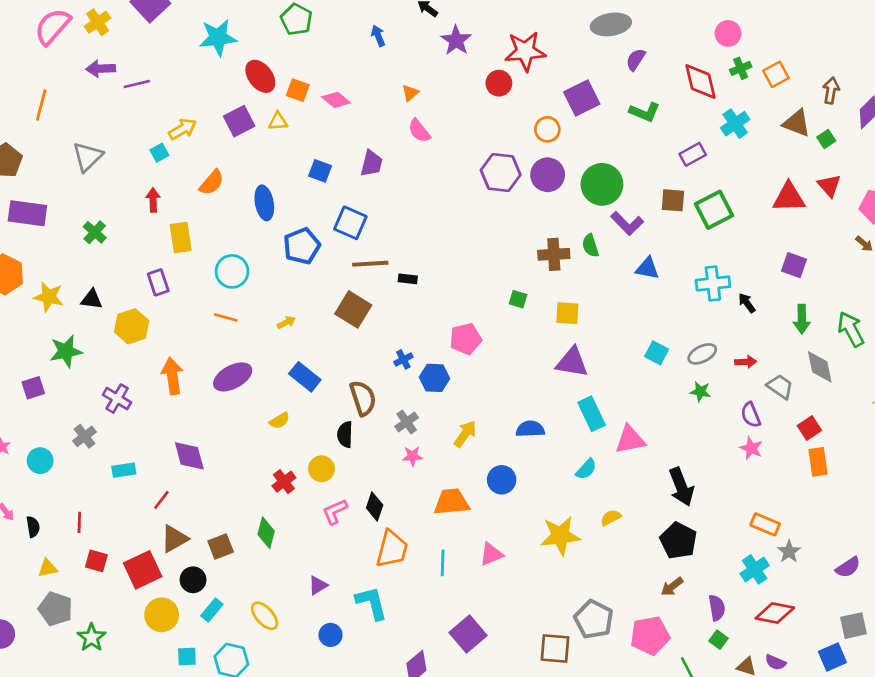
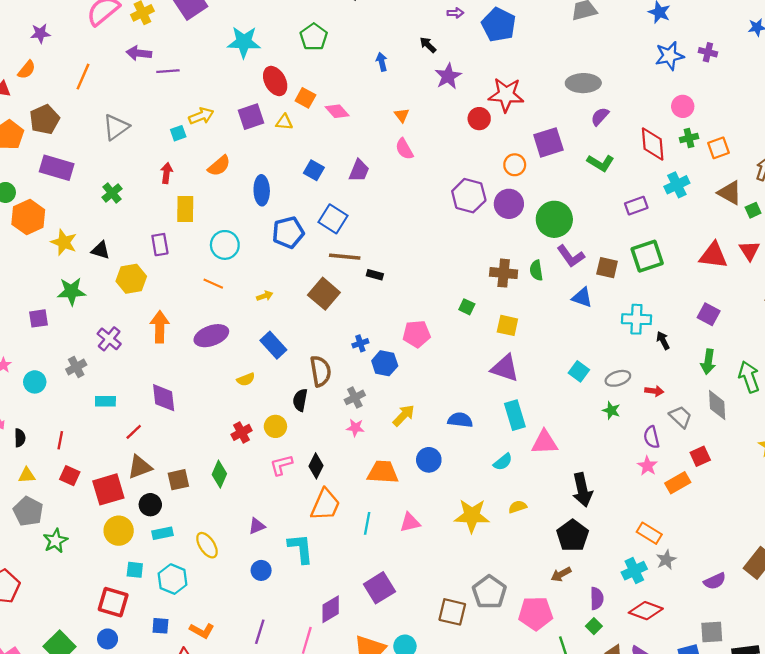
orange triangle: (410, 93) -> (402, 115), turned -35
brown square: (673, 200) -> (607, 268), moved
orange rectangle: (818, 462) -> (678, 483), moved, turned 60
cyan rectangle: (212, 610) -> (162, 533), turned 30

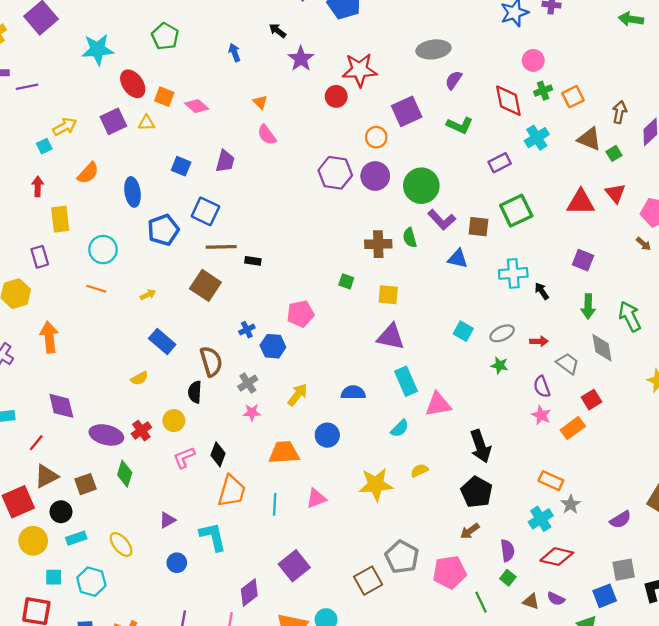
purple ellipse: (211, 336) -> (106, 435), moved, turned 40
brown square: (452, 612) -> (368, 581), turned -36

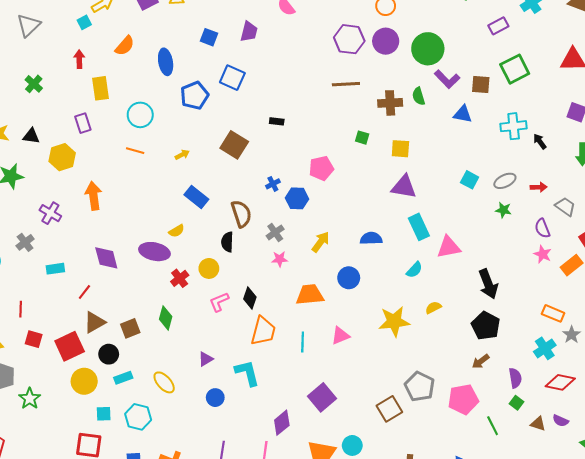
brown line: (221, 247) -> (346, 84), moved
purple ellipse: (106, 435) -> (154, 252), moved

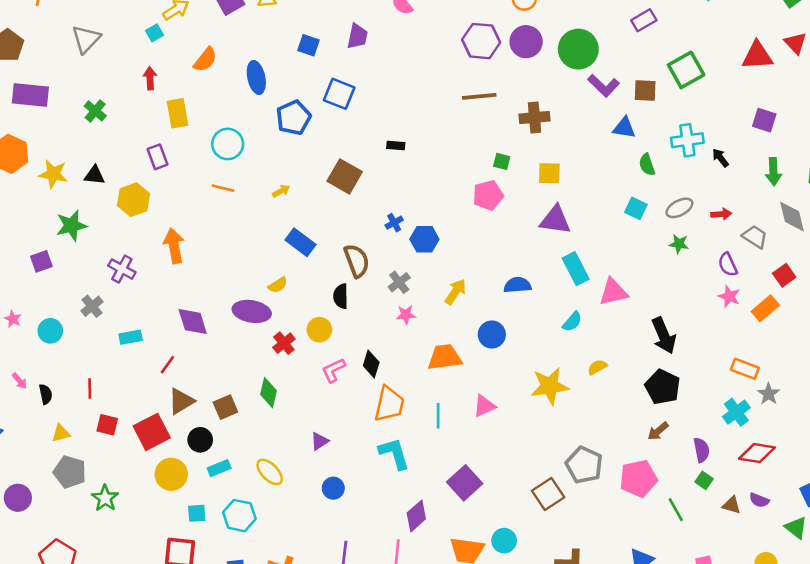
purple rectangle: (498, 26) -> (644, 20), moved
green semicircle: (419, 96) -> (647, 165), moved
pink pentagon: (321, 168) -> (488, 195), moved
cyan L-shape: (247, 373) -> (394, 453), moved

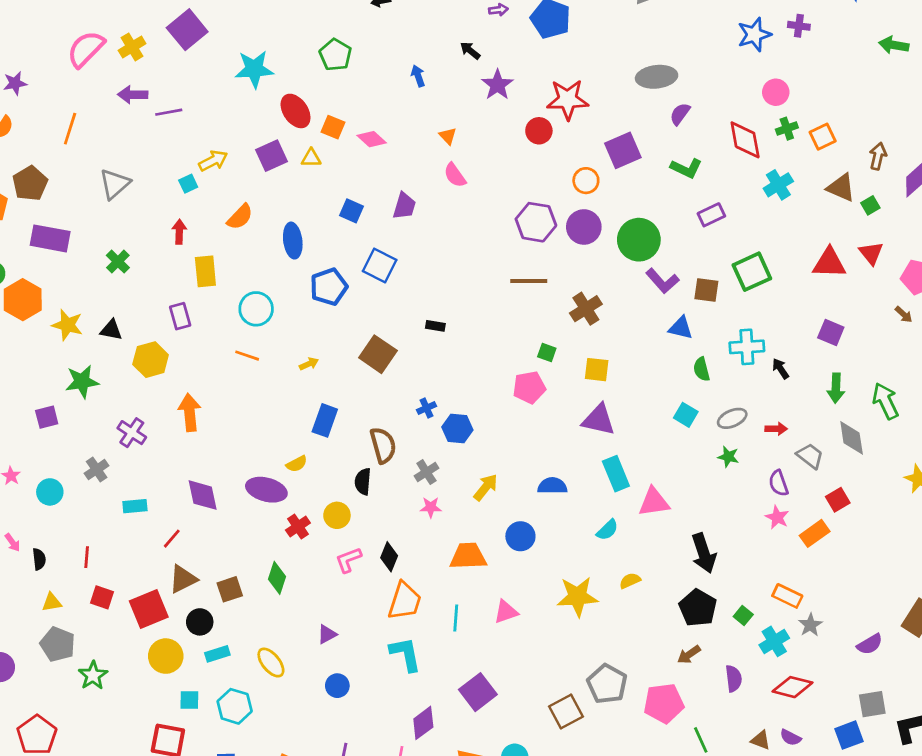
brown cross: (534, 118) -> (586, 309), turned -32
blue rectangle: (301, 242) -> (325, 420), turned 68
green square: (704, 480) -> (743, 615), moved

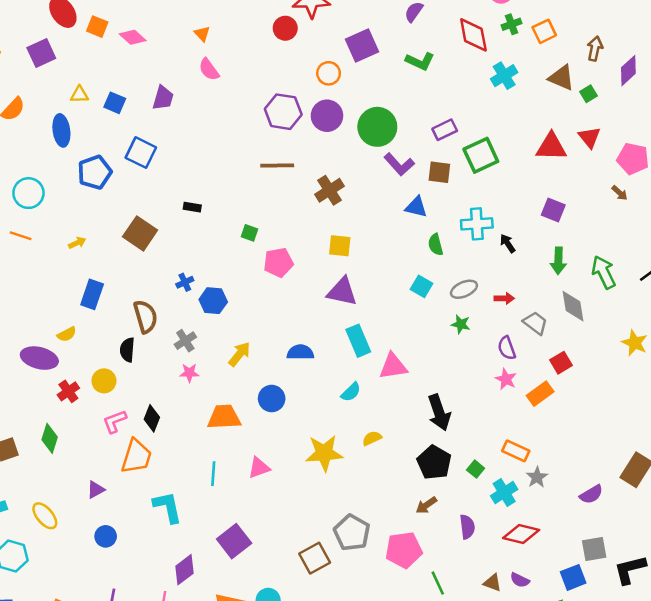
yellow triangle: (311, 158) -> (80, 95), moved
purple rectangle: (711, 215) -> (445, 130), moved
green square: (547, 353) -> (250, 233), moved
orange trapezoid: (405, 601) -> (136, 456), moved

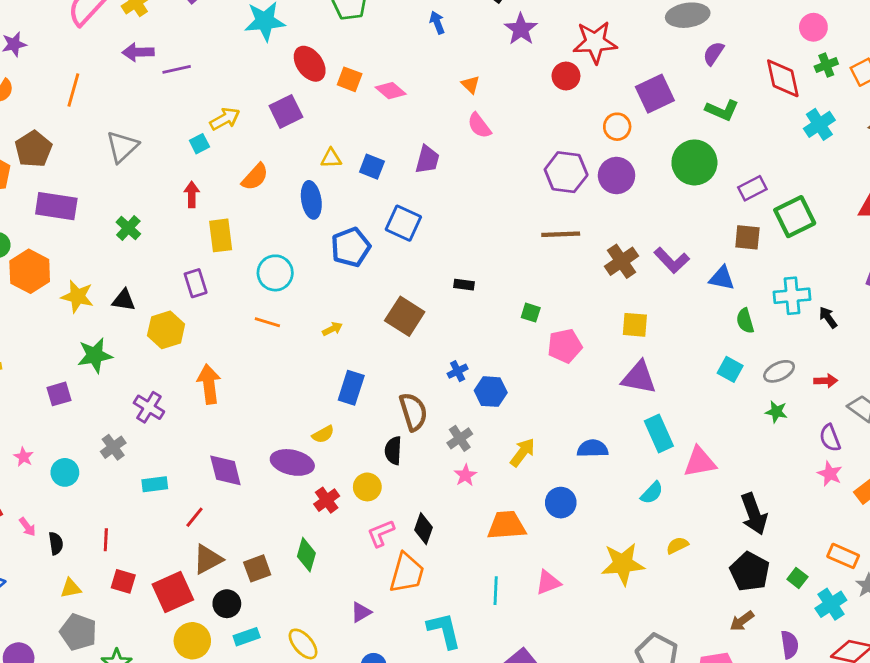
green circle: (377, 127) -> (694, 162), moved
purple L-shape: (399, 164) -> (672, 260), moved
pink star: (189, 373) -> (465, 475), turned -30

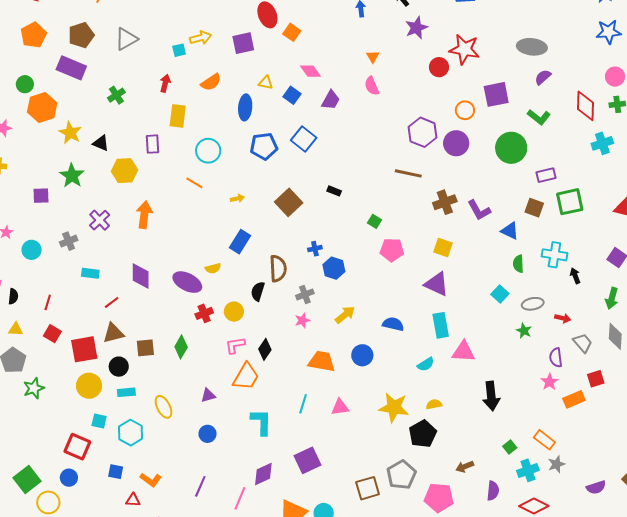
pink diamond: (391, 91) -> (310, 71), moved
brown pentagon: (33, 149) -> (81, 35), moved
green star: (95, 355) -> (72, 176), turned 30
black pentagon: (750, 572) -> (423, 434), moved

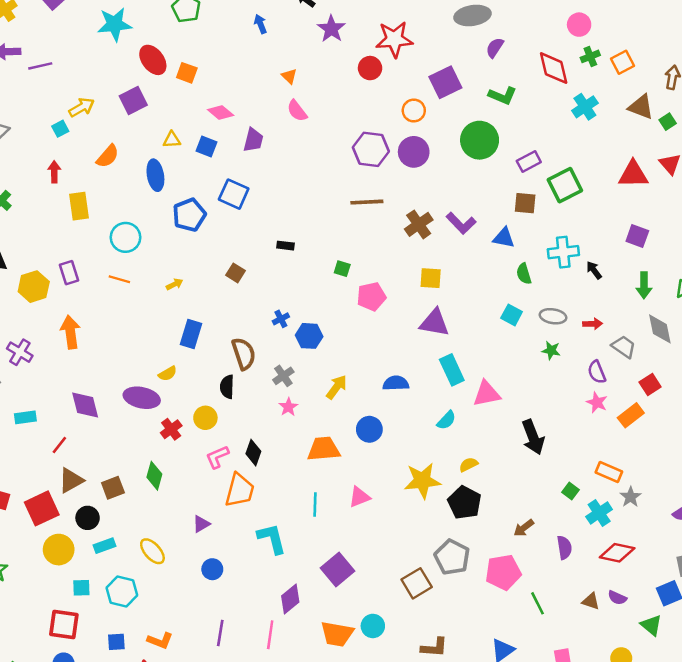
purple rectangle: (153, 144) -> (69, 273), moved
brown square: (289, 202) -> (236, 273), size x0.6
gray ellipse: (533, 304) -> (553, 316), turned 35

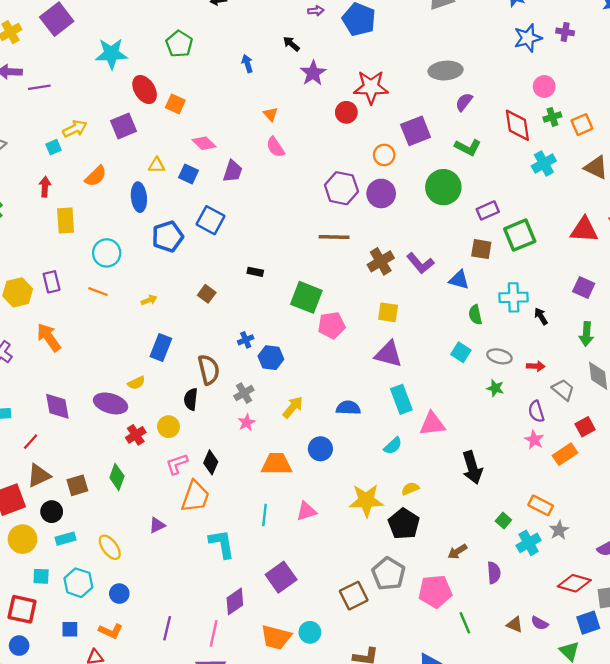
green square: (342, 269) -> (306, 297), size x2.0
orange arrow: (70, 332) -> (49, 337), turned -32
red diamond: (617, 553) -> (574, 583), moved
blue circle: (212, 569) -> (119, 594), moved

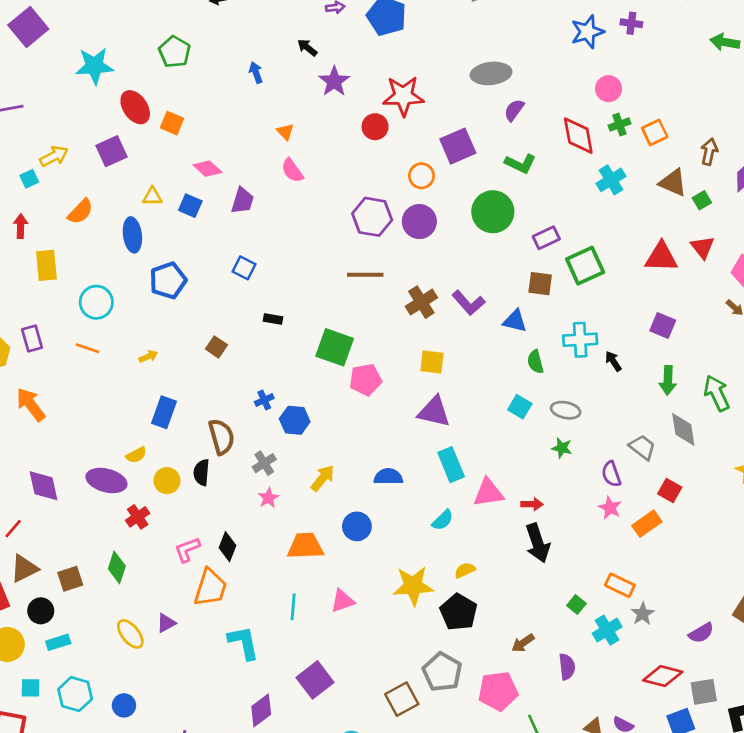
blue square: (210, 220) -> (244, 268), moved, size x0.7
red arrow: (536, 366) -> (532, 504), moved
yellow circle: (168, 427) -> (167, 481), moved
red square: (585, 427) -> (670, 490), turned -30
yellow ellipse: (110, 547) -> (130, 634), moved

